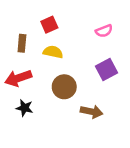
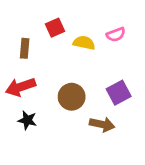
yellow semicircle: (53, 52) -> (84, 43), moved
purple square: (106, 69) -> (119, 93), moved

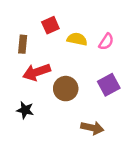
pink semicircle: (116, 35) -> (106, 42), moved, turned -36
red arrow: (20, 87) -> (37, 72), moved
brown arrow: (102, 124) -> (92, 128), moved

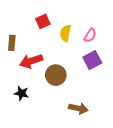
yellow semicircle: (77, 39) -> (65, 33), turned -91
brown rectangle: (23, 44) -> (12, 43), moved
purple square: (109, 85) -> (92, 60), moved

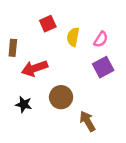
brown circle: (56, 75) -> (61, 97), moved
brown arrow: (78, 108) -> (88, 121), turned -132

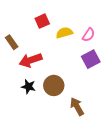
yellow semicircle: (73, 37) -> (64, 33), turned 63
brown rectangle: (13, 48) -> (12, 42), turned -40
black star: (24, 104) -> (28, 87), moved

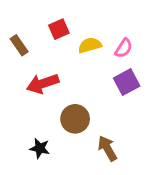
brown rectangle: (12, 42) -> (19, 45), moved
black star: (28, 87) -> (40, 148), moved

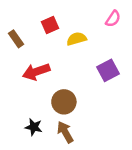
pink semicircle: (124, 48) -> (113, 19), moved
brown arrow: (107, 148) -> (65, 132), moved

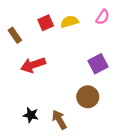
yellow semicircle: (77, 39) -> (70, 22), moved
brown circle: (64, 102) -> (88, 97), moved

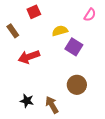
yellow semicircle: (70, 22) -> (60, 31), moved
red square: (46, 23) -> (34, 12), moved
purple square: (98, 64) -> (74, 47), moved, turned -30

